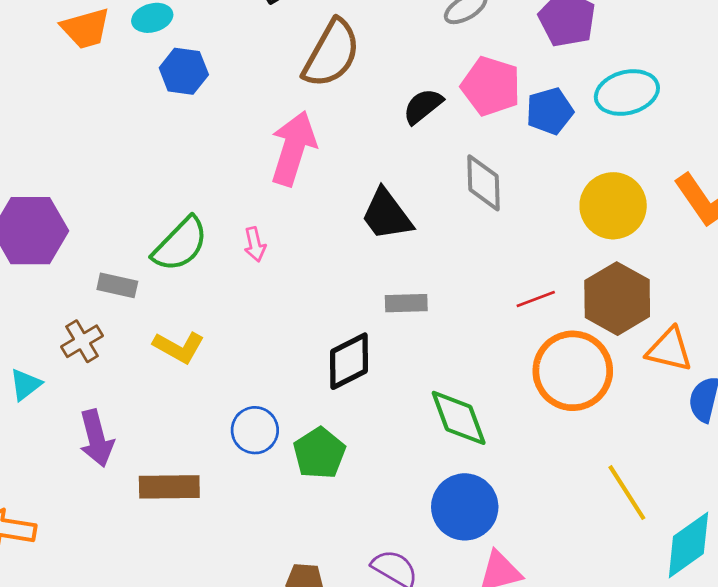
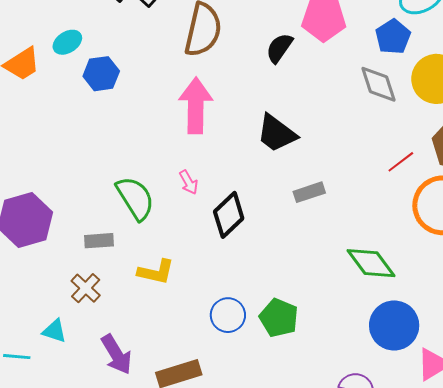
blue pentagon: (550, 111) -> (393, 37), moved
gray diamond: (484, 183) -> (379, 84), moved
green semicircle: (180, 244) -> (135, 198), turned -60
black diamond: (349, 361) -> (229, 215), moved
cyan triangle: (26, 385) -> (54, 331), turned -48

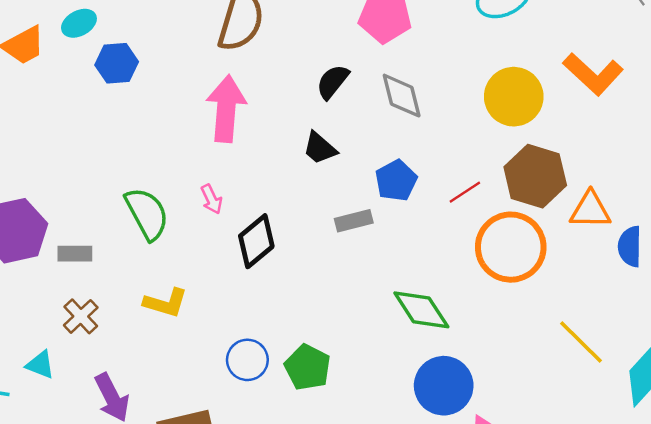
blue pentagon: (393, 37) -> (396, 181), moved
black semicircle: (279, 48) -> (333, 82), moved
gray diamond: (379, 84) -> (402, 96), moved
black trapezoid: (276, 133) -> (320, 148), size x0.7
gray rectangle: (99, 241) -> (75, 254), moved

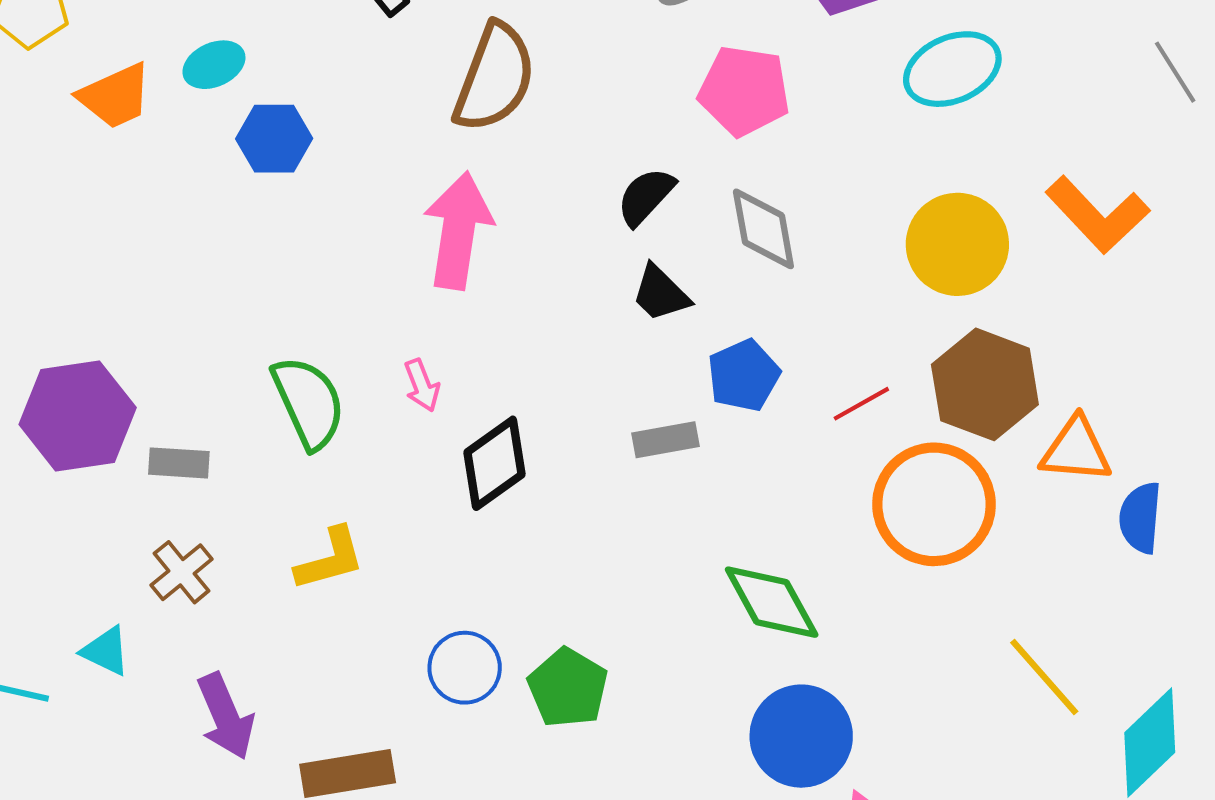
black trapezoid: (320, 148) -> (661, 293), moved
yellow L-shape: (166, 303) -> (330, 559), turned -36

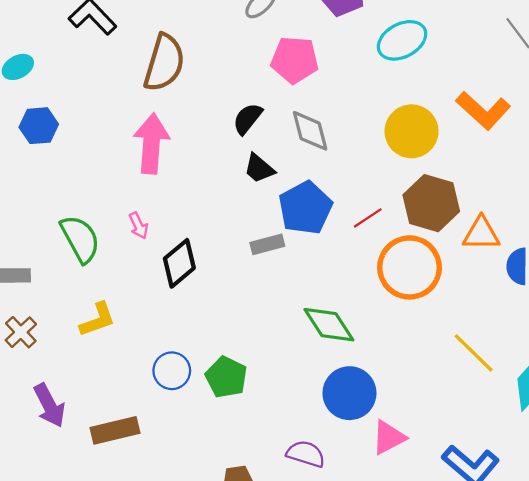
blue hexagon: (274, 139) -> (39, 126), moved
blue pentagon: (744, 375) -> (305, 208), size x1.4

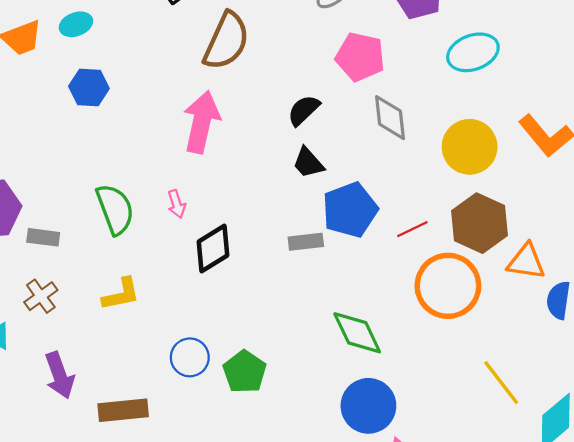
gray diamond: (310, 131) -> (390, 118), moved

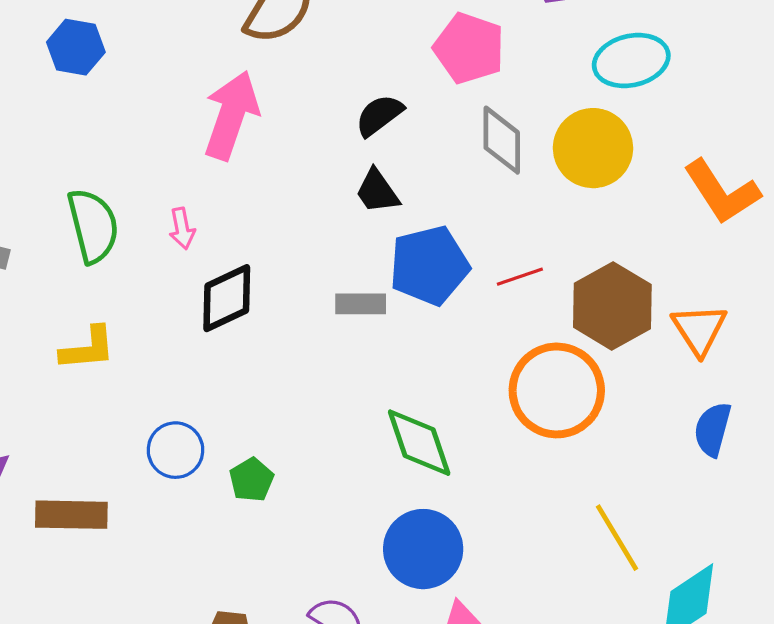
yellow circle: (470, 147) -> (593, 148), moved
red line: (412, 229) -> (520, 277), moved
orange triangle: (526, 262) -> (699, 329), moved, turned 42
green pentagon: (245, 372) -> (252, 480), size x0.7

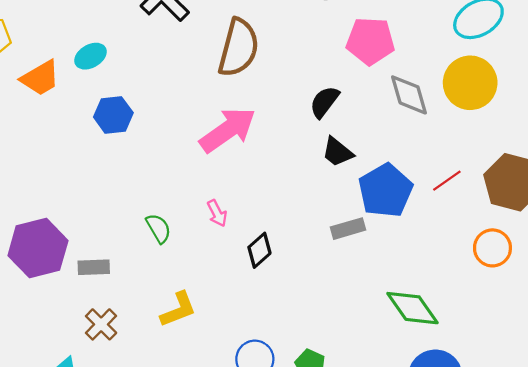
pink arrow: (231, 115) -> (228, 130), turned 52
green semicircle: (93, 226) -> (158, 228), size x0.6
black diamond: (227, 298) -> (259, 250), size x0.7
orange circle: (557, 390) -> (492, 248), size x0.6

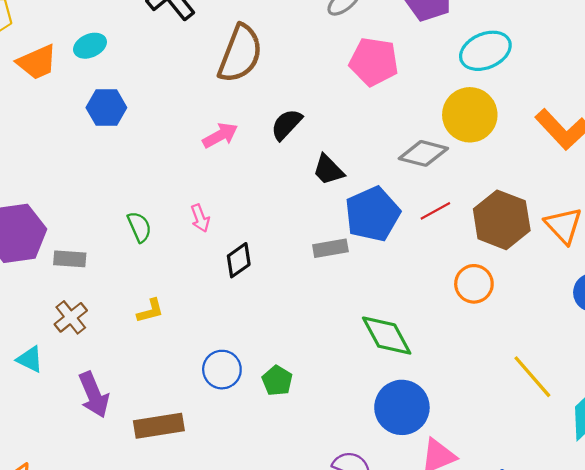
gray diamond: (409, 95) -> (423, 153), moved, turned -66
black semicircle: (324, 102) -> (286, 124), moved
pink arrow: (228, 130) -> (220, 135), size x0.6
yellow L-shape: (178, 309) -> (150, 311), size x0.7

